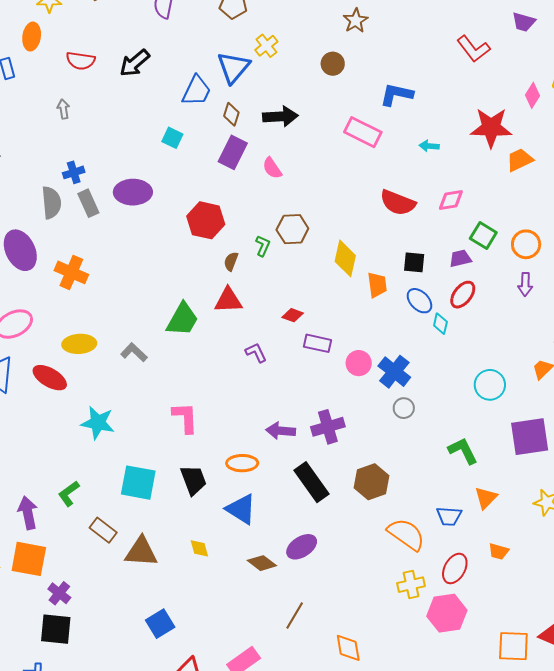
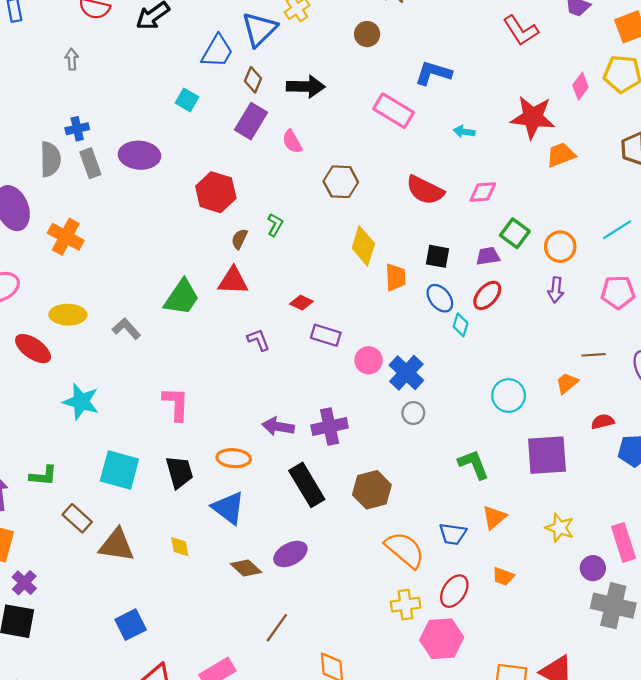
brown hexagon: (292, 229) -> (341, 182), moved
green L-shape: (69, 494) -> (43, 476), turned -144

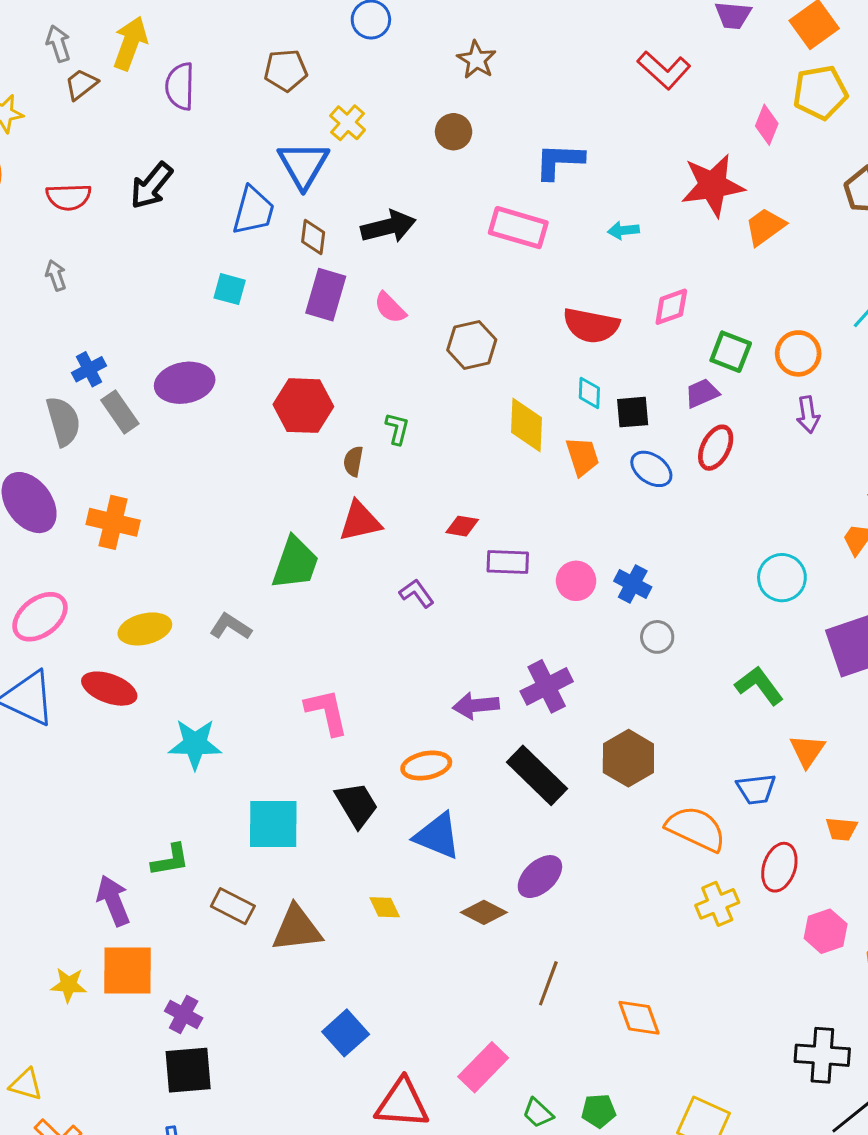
cyan diamond: (461, 325) -> (589, 393), moved
blue cross: (406, 373) -> (633, 584), size x0.7
pink hexagon: (442, 639) -> (826, 931), moved, size x0.7

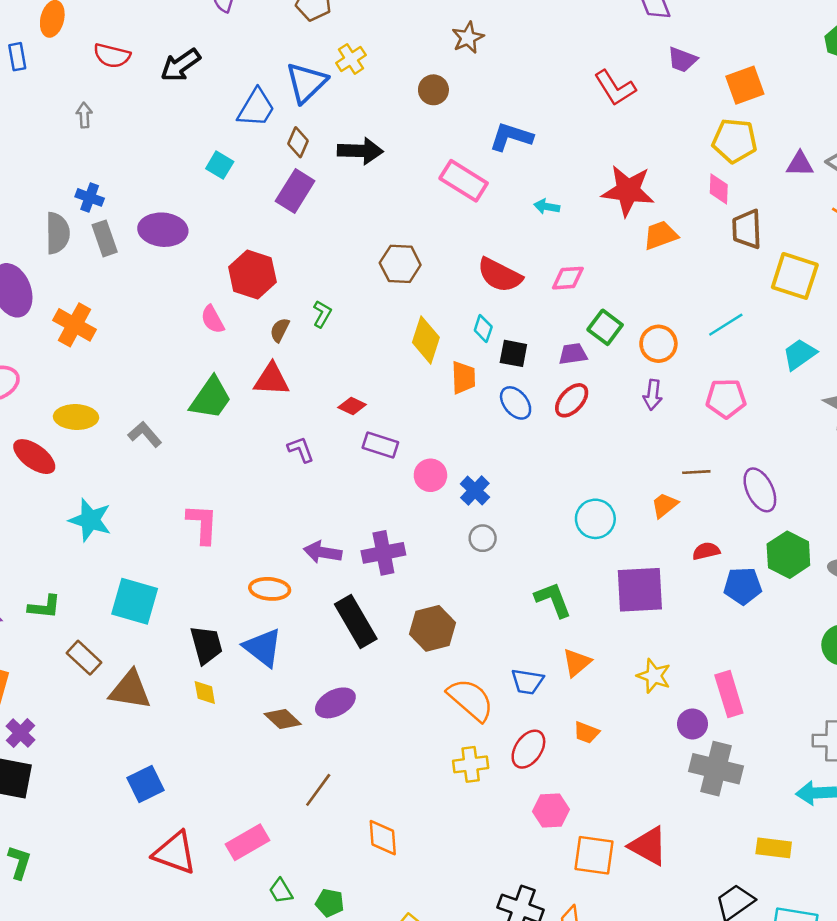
pink diamond: (767, 125) -> (719, 189), moved, turned -36
pink semicircle: (390, 308) -> (213, 319), moved
blue cross: (89, 369) -> (90, 197), turned 32
black trapezoid: (357, 805) -> (206, 645), moved

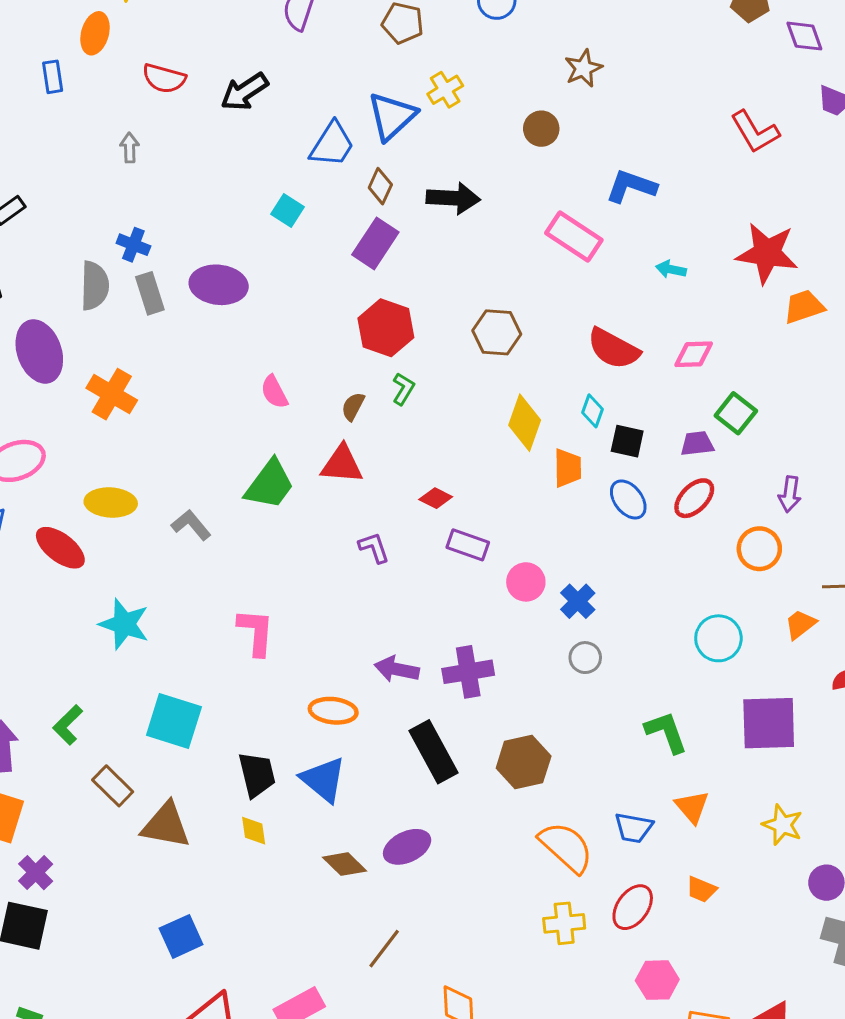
red hexagon: (252, 274) -> (386, 328), moved
orange circle: (658, 344) -> (759, 549), moved
green L-shape: (44, 607) -> (68, 725), turned 128
orange triangle: (577, 663) -> (692, 807), turned -32

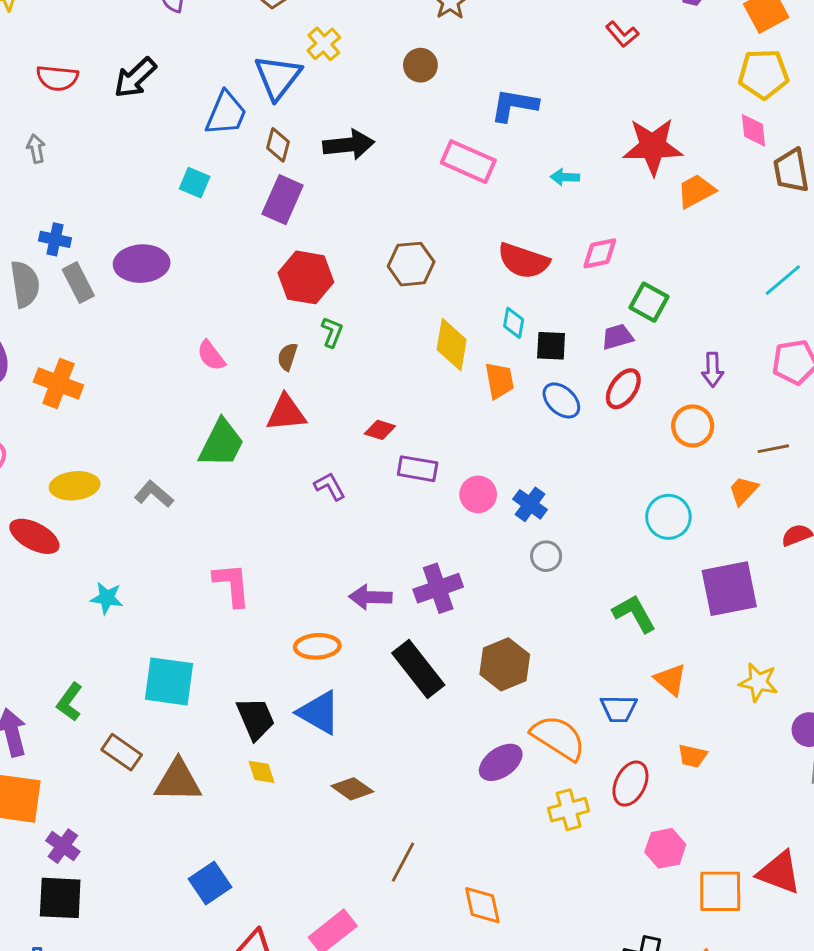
red L-shape: (755, 132) -> (622, 34), size x0.7
cyan star: (124, 624) -> (107, 598), size x0.7
purple ellipse: (407, 847) -> (501, 762), moved

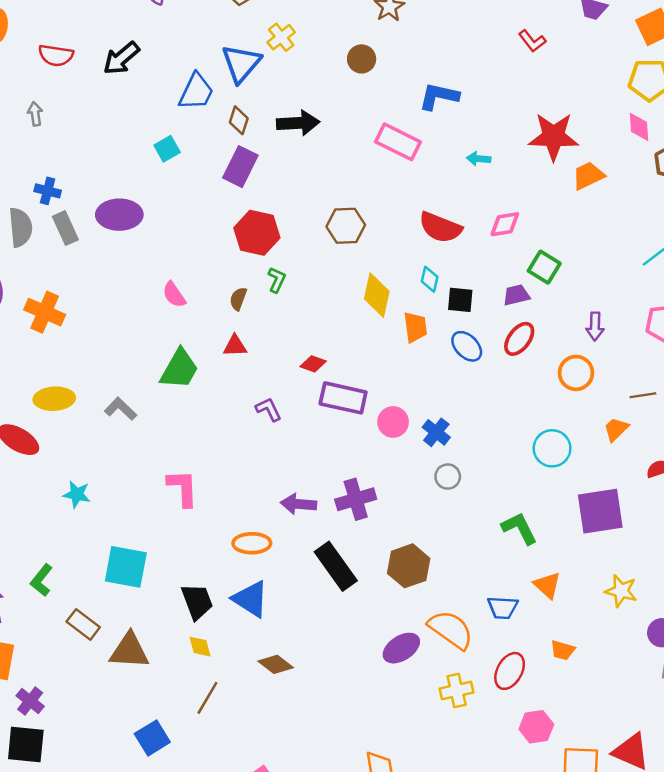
cyan square: (195, 183) -> (167, 149), turned 35
red triangle: (286, 413) -> (235, 346), size x0.7
purple rectangle: (418, 469) -> (343, 398), size x1.4
brown line: (403, 862) -> (207, 698), moved

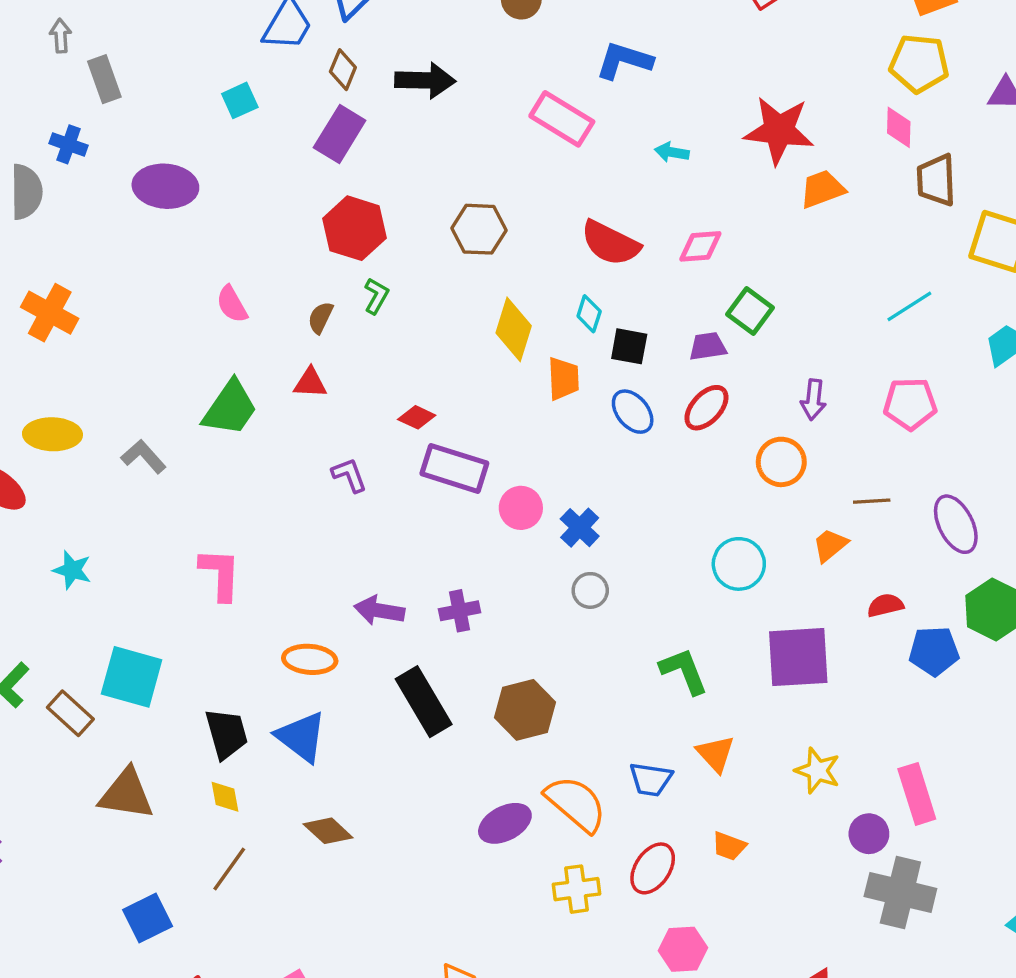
gray rectangle: (65, 228) -> (104, 79), moved
purple cross: (356, 499) -> (459, 611), size x0.7
brown rectangle: (83, 624) -> (70, 713), moved

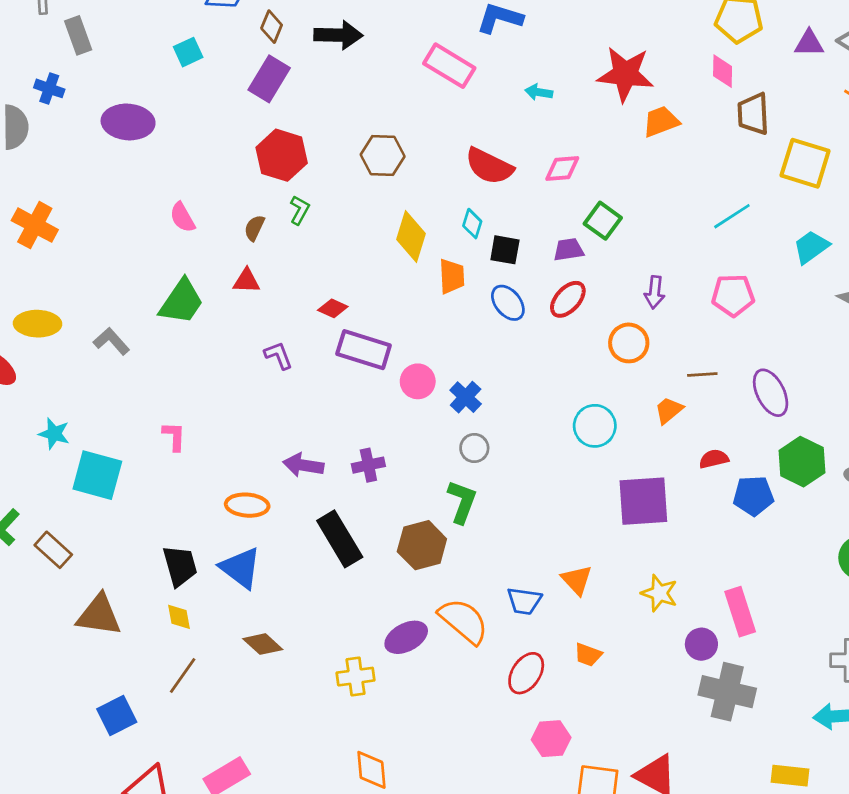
pink L-shape: (220, 574) -> (174, 436), size x0.7
green L-shape: (684, 671) -> (462, 502), moved, turned 42
cyan square: (132, 677) -> (97, 475), moved
yellow cross: (577, 889) -> (356, 677), moved

